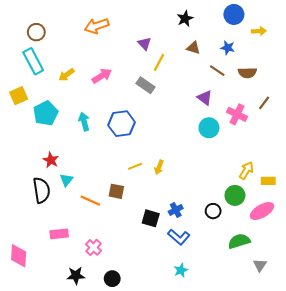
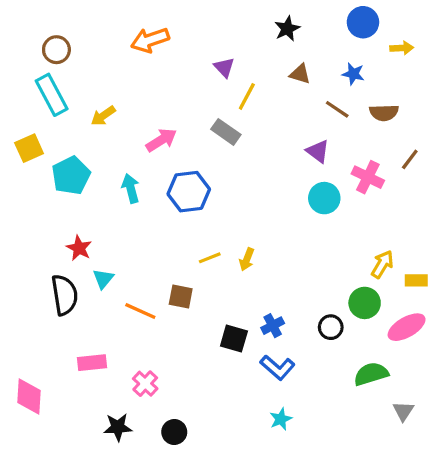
pink arrow: (102, 76) -> (161, 140), moved

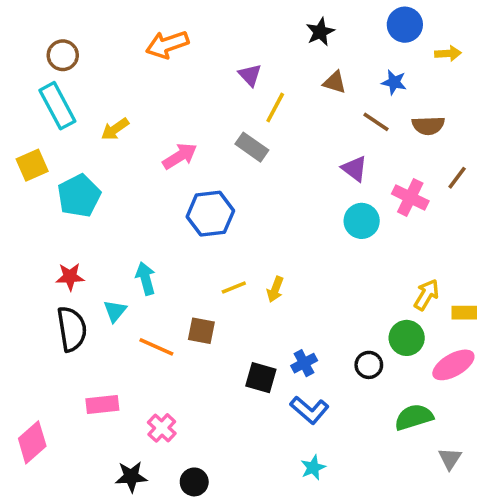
cyan arrow: (131, 188) -> (146, 279), moved
red star: (79, 248) -> (70, 277), moved, turned -30
pink diamond: (29, 397) -> (32, 442), turned 45

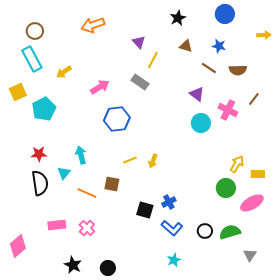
yellow arrow: (448, 53) -> (264, 35), moved
black circle: (369, 365) -> (205, 231), moved
pink cross: (162, 428) -> (87, 228), moved
black star: (131, 477) -> (73, 265), turned 30

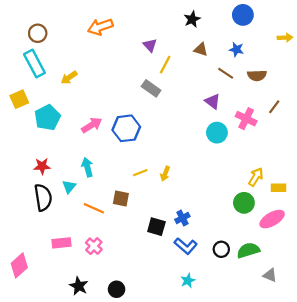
pink arrow: (100, 87) -> (92, 125), moved
gray triangle: (250, 255) -> (270, 275), turned -40

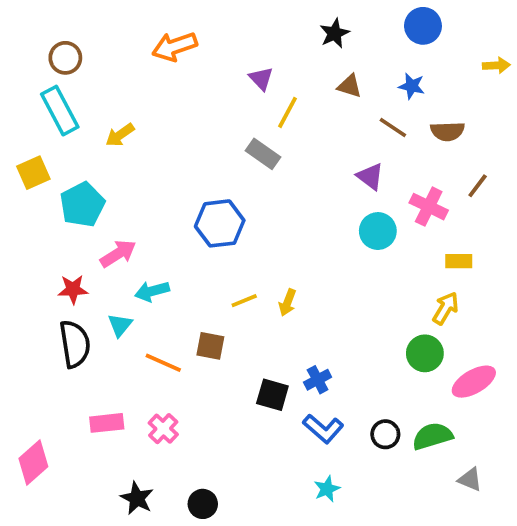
pink arrow: (92, 125) -> (118, 254), moved
cyan arrow: (87, 167) -> (152, 291), turned -90
yellow rectangle: (279, 188) -> (459, 261), moved

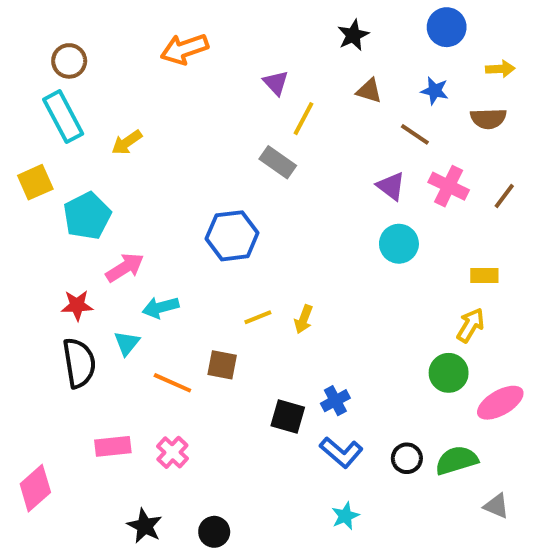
yellow arrow: (496, 65) -> (500, 69), moved
brown semicircle: (447, 131) -> (488, 119), moved
pink cross: (429, 207) -> (449, 186), moved

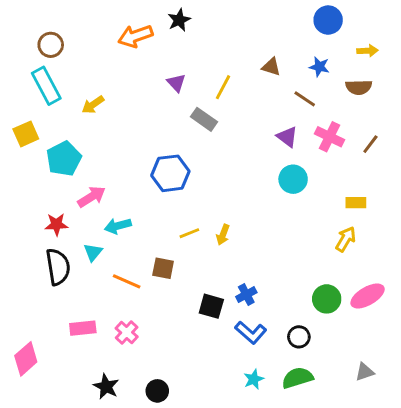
black star: (353, 35) -> (179, 20), moved
purple triangle: (276, 83) -> (176, 83), moved
green circle: (449, 373) -> (327, 299), moved
green semicircle: (457, 460) -> (297, 378), moved
gray triangle: (496, 506) -> (365, 372), turned -42

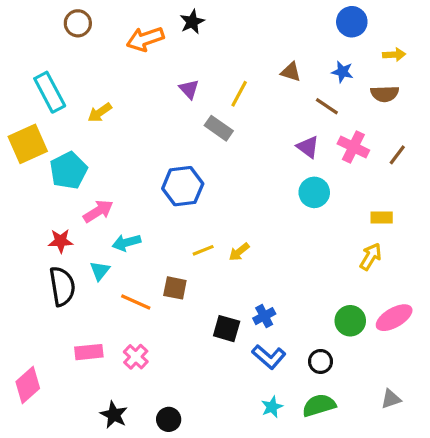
brown circle: (51, 45) -> (78, 23), moved
yellow square: (26, 134) -> (28, 144), size x1.4
yellow arrow: (223, 235) -> (239, 252), turned 30

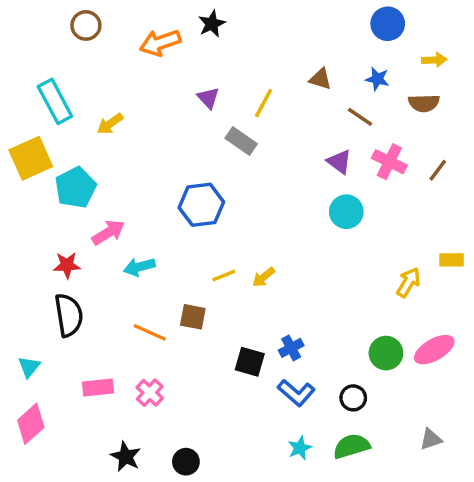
yellow rectangle: (382, 217) -> (451, 260), moved
cyan triangle: (100, 271) -> (29, 367), moved

